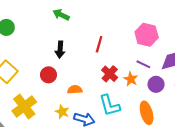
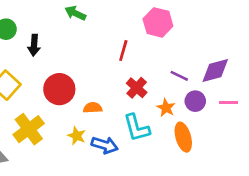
pink hexagon: (147, 35) -> (158, 22), moved
black arrow: (60, 50) -> (34, 45), moved
red circle: (48, 75) -> (59, 89), size x1.5
orange star: (131, 79) -> (166, 108), moved

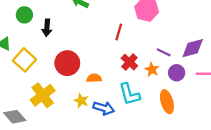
orange star: (166, 108) -> (152, 70), moved

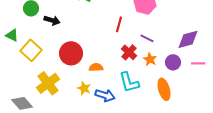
black arrow: (47, 28) -> (52, 20), turned -77
purple line: (164, 52) -> (147, 38), moved

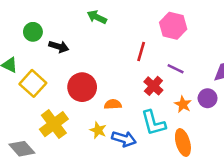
orange star: (150, 59) -> (183, 104), moved
orange ellipse: (164, 89) -> (183, 142), moved

